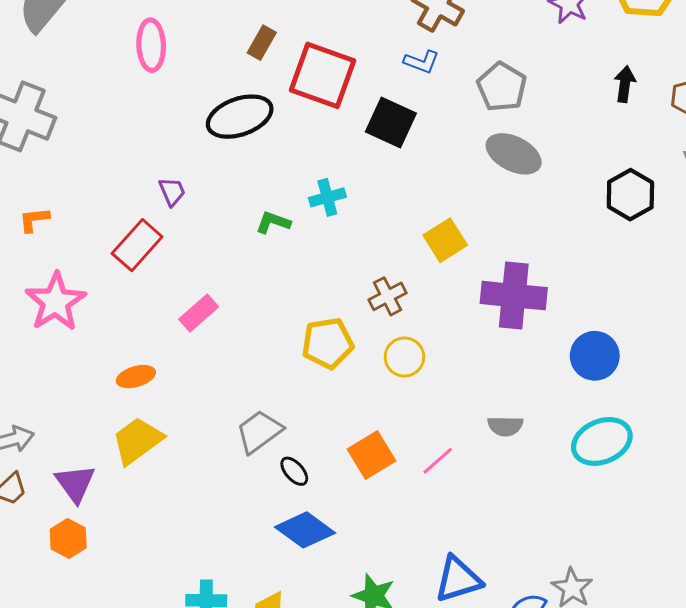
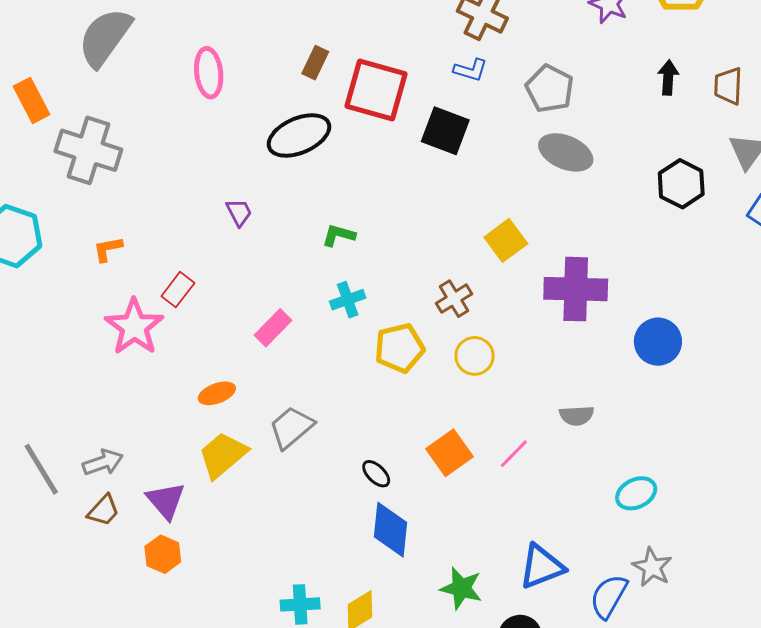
cyan cross: (327, 197) -> (348, 300), moved
red rectangle: (137, 245) -> (178, 290), moved, size x0.7
gray trapezoid: (259, 432) -> (291, 427), moved
cyan ellipse: (602, 441) -> (636, 493), moved, size x0.7
blue diamond: (305, 530) -> (390, 530), turned 64

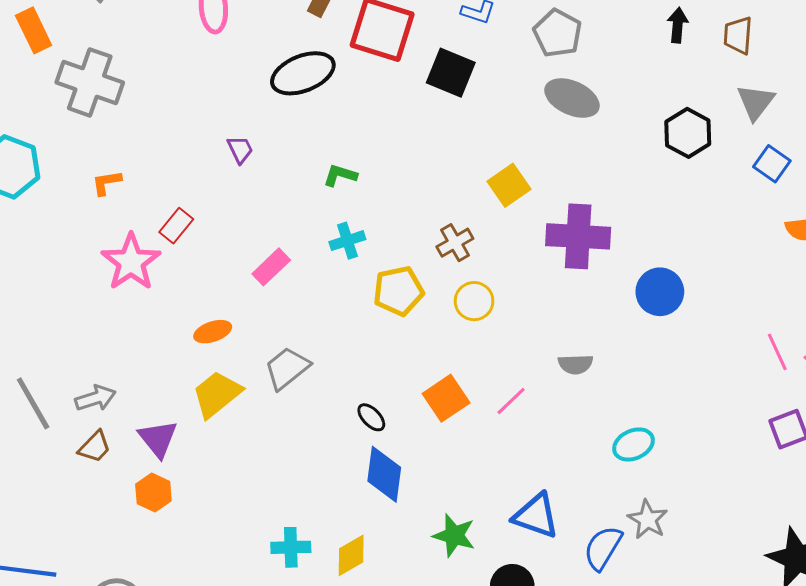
blue triangle: (542, 567) -> (536, 516), turned 39

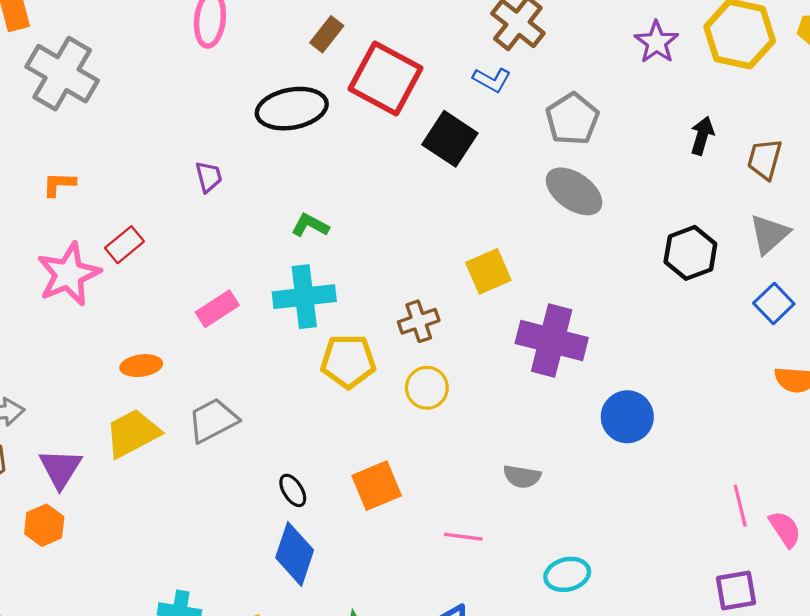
cyan cross: (347, 241) -> (304, 297), size x1.6
pink line: (511, 401) -> (463, 537), moved, turned 40

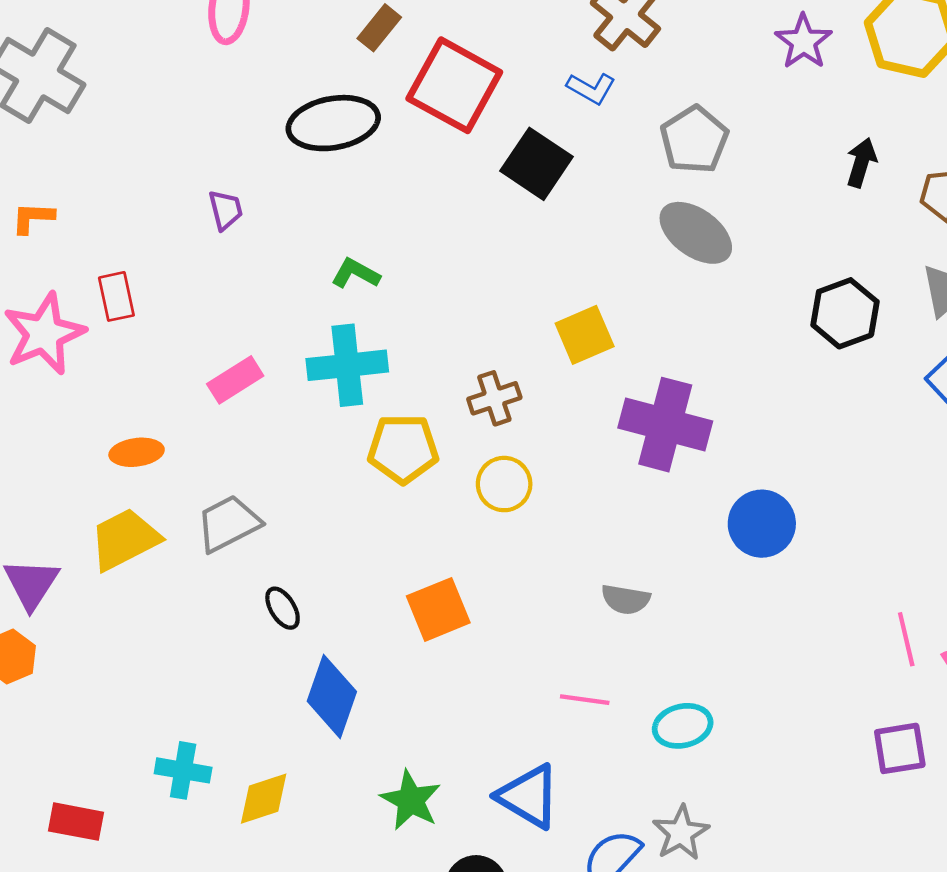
red rectangle: (124, 245) -> (116, 296), turned -63
black ellipse: (293, 490) -> (283, 608), moved
pink line: (463, 537) -> (585, 700), moved

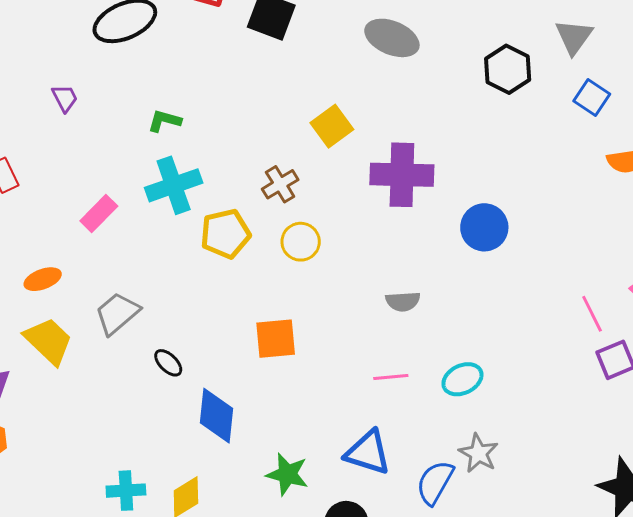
yellow trapezoid: (125, 539) -> (48, 341), turned 84
orange square: (438, 609) -> (276, 339), turned 30
pink line: (906, 639) -> (592, 314), moved

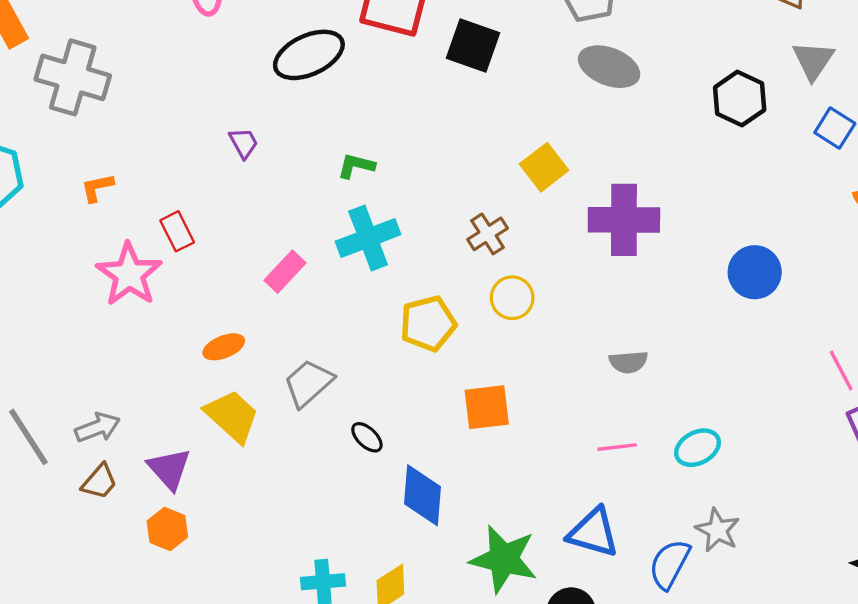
blue circle: (484, 227) -> (755, 272), moved
yellow pentagon: (225, 234) -> (428, 324), moved
green star: (287, 474) -> (504, 559), size x1.4

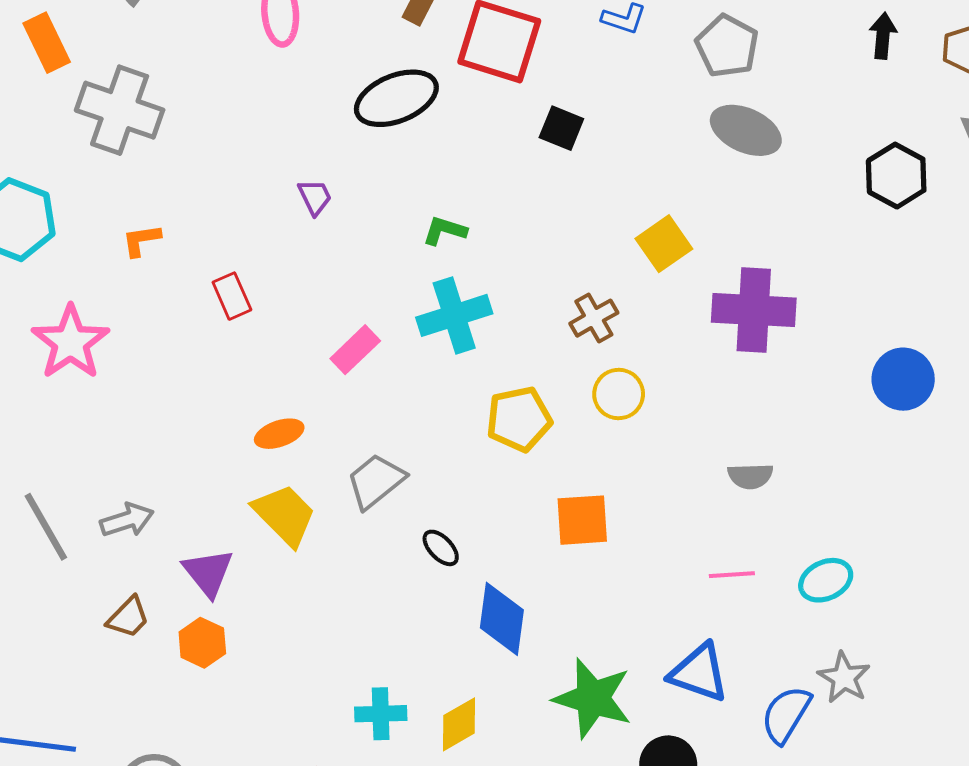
black square: (473, 46) -> (561, 128), moved, size x0.7
pink star: (129, 274) -> (71, 342), moved
brown trapezoid: (99, 482) -> (128, 617), moved

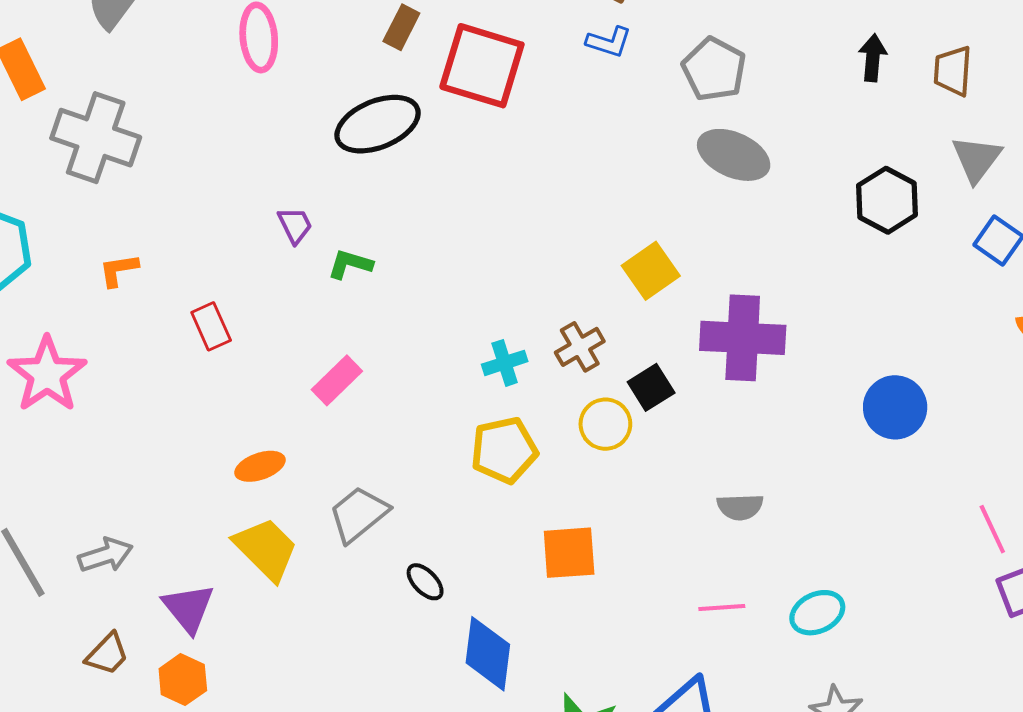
black square: (561, 128) -> (651, 387), moved, turned 36
green L-shape: (445, 231) -> (350, 264), moved
cyan cross: (454, 315) -> (505, 363), moved, size x0.6

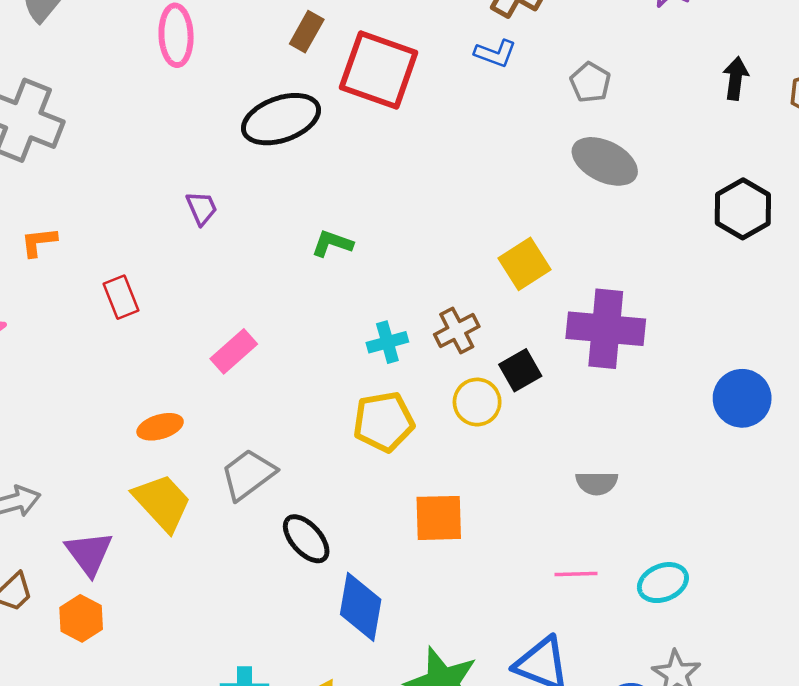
gray pentagon: (714, 69) -> (590, 82), size x0.7
green L-shape: (350, 264) -> (332, 244), moved
black ellipse: (425, 582) -> (306, 539), size x1.4

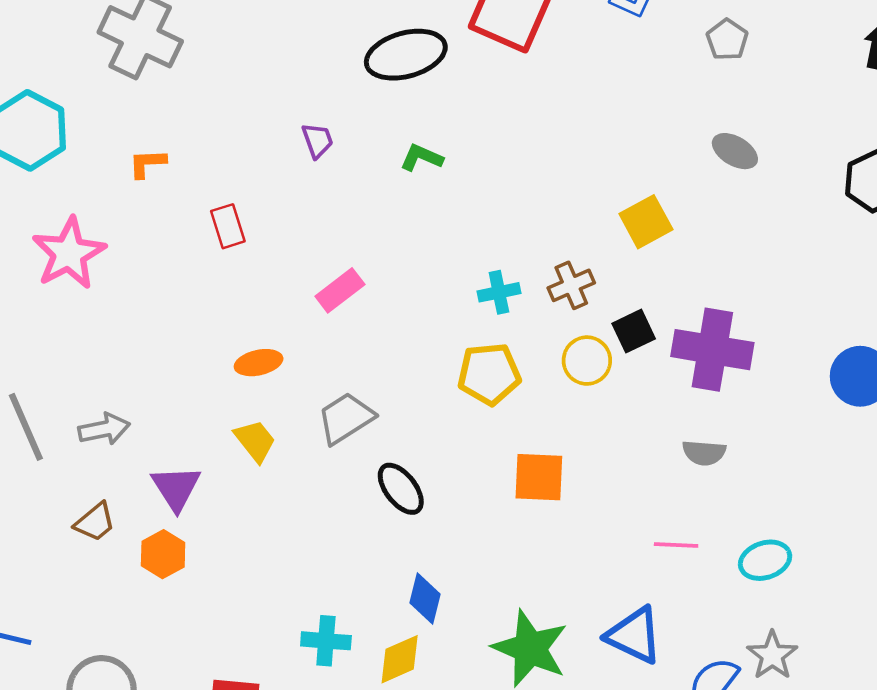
gray ellipse: (605, 161) -> (735, 151), moved, size x0.7
green L-shape: (332, 244) -> (422, 158), moved
purple cross: (606, 329) -> (712, 350), moved
yellow trapezoid: (162, 502) -> (255, 441), size x0.7
blue diamond: (361, 607) -> (425, 598), moved, size x0.7

